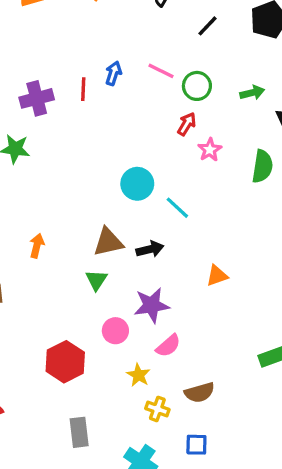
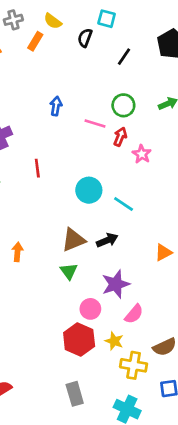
pink line: (161, 71) -> (95, 124), moved
red line: (83, 89) -> (37, 168), moved
red hexagon: (65, 362) -> (79, 339), moved
yellow cross: (157, 409) -> (134, 365), size x1.4

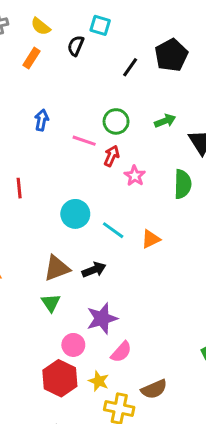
orange rectangle: (35, 41) -> (32, 58), moved
black line: (124, 57) -> (130, 67), moved
orange triangle: (163, 252) -> (151, 239), moved

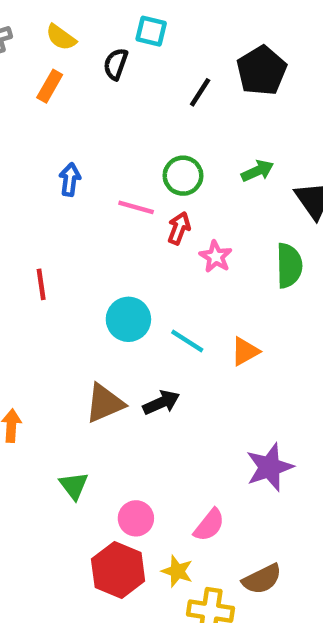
green triangle: (51, 303) -> (74, 486), moved
purple star: (102, 318) -> (270, 467), moved

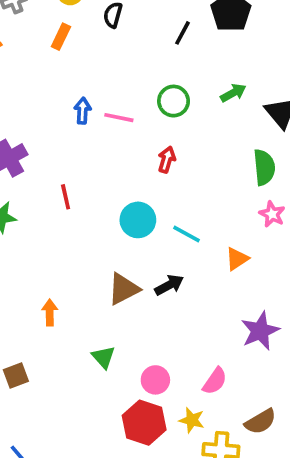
pink line: (136, 207) -> (119, 118), moved
red arrow: (179, 228) -> (167, 160), moved
pink star: (216, 257) -> (272, 214), moved
orange triangle: (245, 351) -> (237, 259), moved

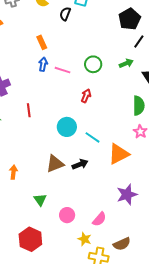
black line: (182, 33) -> (139, 42), moved
orange rectangle: (61, 37) -> (42, 42), moved, turned -56
orange triangle: (237, 259) -> (119, 154), size x1.6
red hexagon: (144, 423) -> (30, 239), moved

